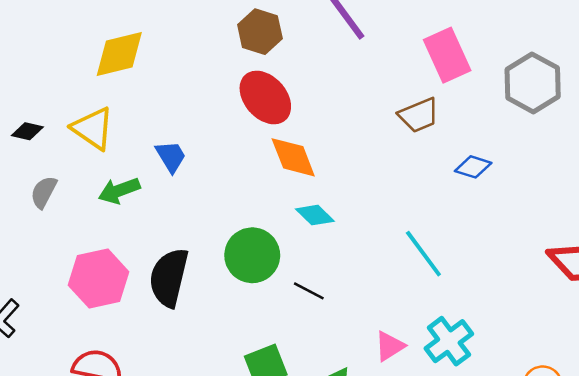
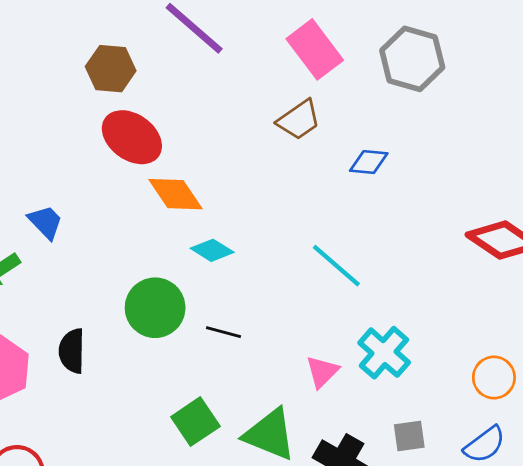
black semicircle: (169, 277) -> (72, 351), size x0.7

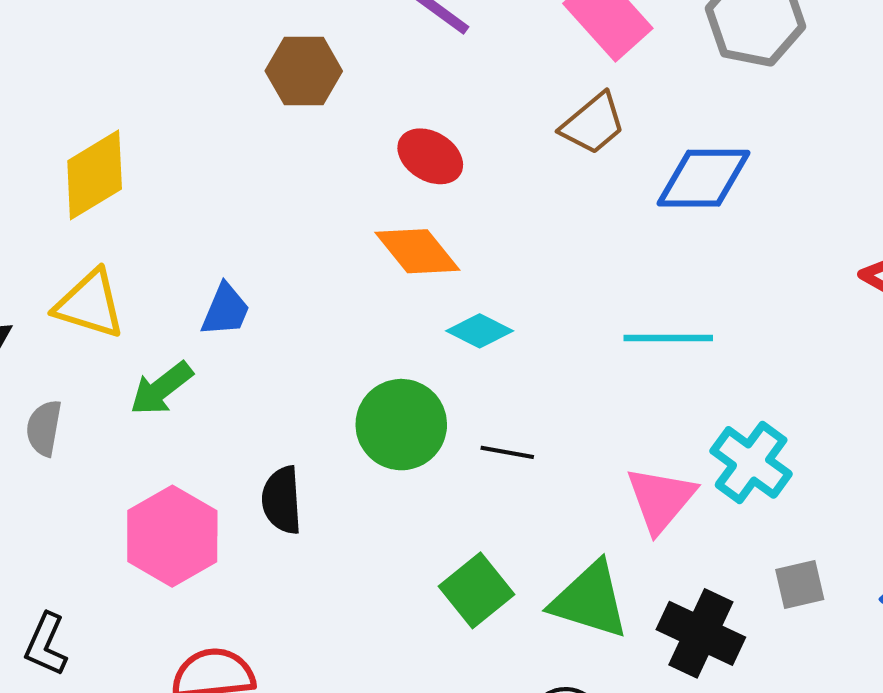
red ellipse: (132, 137) -> (430, 156), moved, size x0.7
blue diamond: (369, 162) -> (704, 178), size x1.6
blue trapezoid: (45, 222) -> (225, 310), turned 72
cyan line: (336, 266) -> (668, 338), turned -36
pink triangle: (322, 372) -> (661, 499), size x1.4

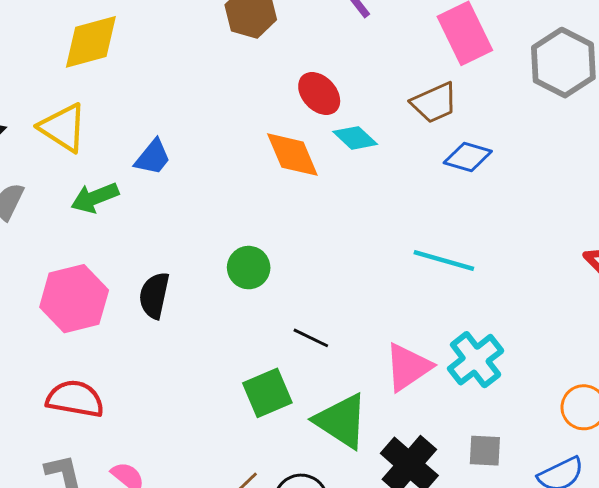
blue diamond: (704, 178) -> (468, 157), moved, size x0.7
cyan diamond: (480, 331) -> (355, 138), moved
green circle: (401, 425) -> (249, 268), size x0.7
black line: (507, 452) -> (311, 338), moved

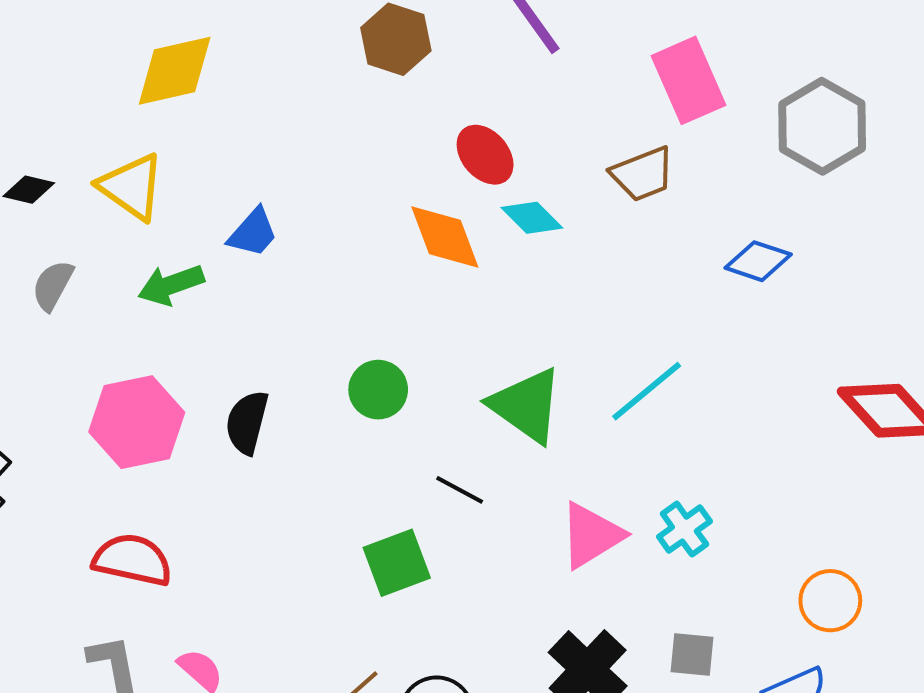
blue diamond: (468, 157) -> (758, 261), moved
cyan line: (444, 260) -> (647, 391), turned -58
cyan cross: (476, 360) -> (684, 529), size x0.7
green triangle: (341, 421) -> (526, 405), moved

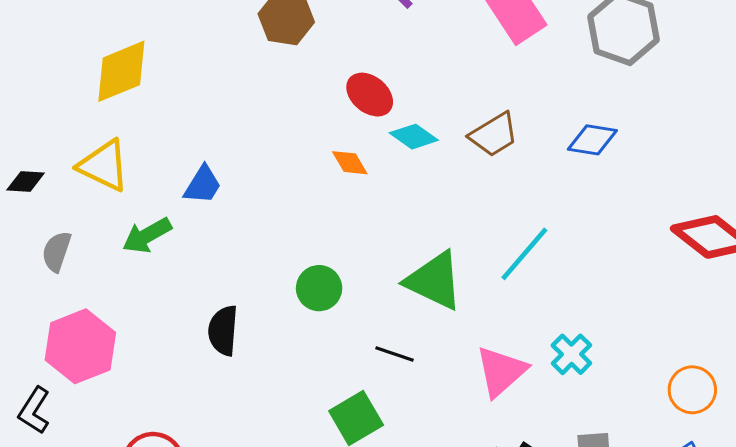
brown trapezoid: (643, 174) -> (494, 135), moved
orange diamond: (445, 237) -> (350, 163), size x0.6
pink hexagon: (137, 422) -> (80, 346), moved

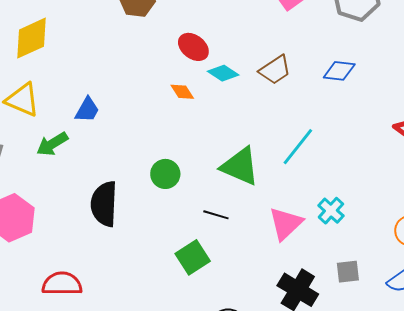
black semicircle: (223, 330) -> (104, 204), size x1.4

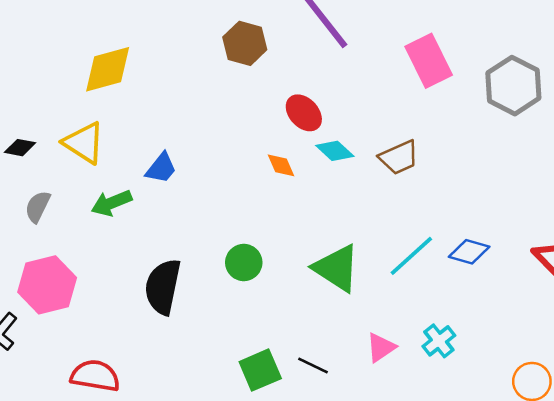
blue diamond: (339, 71) -> (469, 252), moved
black line: (216, 215) -> (313, 365), moved
pink triangle: (286, 224) -> (381, 347), size x0.7

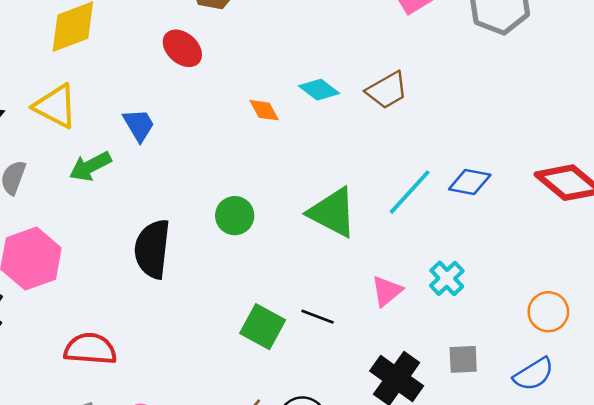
red ellipse: (304, 113) -> (182, 48), moved
blue trapezoid: (161, 168) -> (139, 125), turned -64
green square: (260, 370) -> (263, 327), turned -33

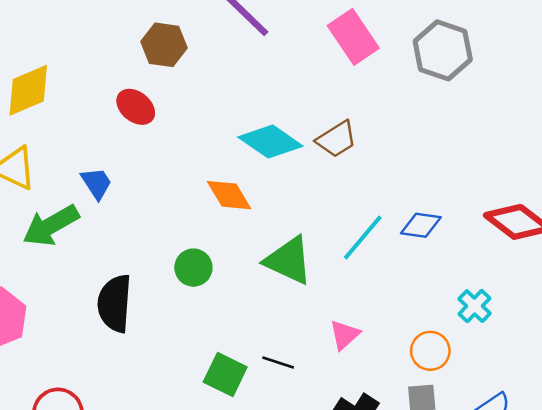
cyan diamond: (319, 90) -> (270, 142), size x1.6
orange diamond: (264, 110) -> (229, 195), moved, size x1.5
green arrow: (90, 166) -> (51, 225), size x1.4
cyan cross: (447, 278) -> (475, 306), moved
orange circle: (548, 312) -> (430, 351), moved

